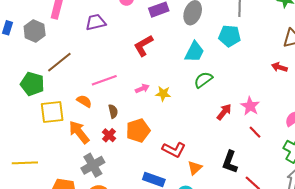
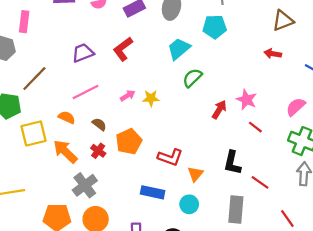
purple trapezoid: (96, 22) -> (83, 53), moved
cyan trapezoid: (194, 52) -> (179, 49), turned -150
brown semicircle: (113, 111) -> (99, 124), turned -32

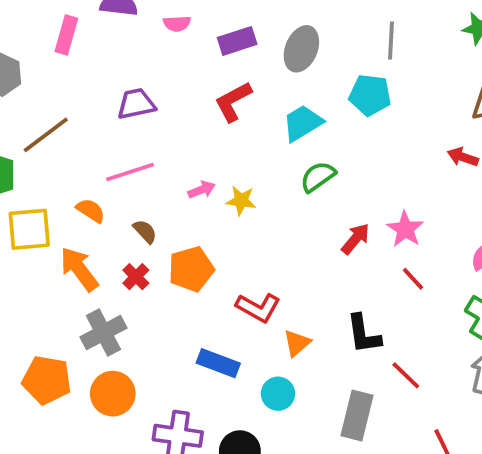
pink rectangle: (24, 22) -> (66, 35), moved
red L-shape: (123, 49) -> (233, 102), moved
black L-shape: (232, 163) -> (364, 334), turned -30

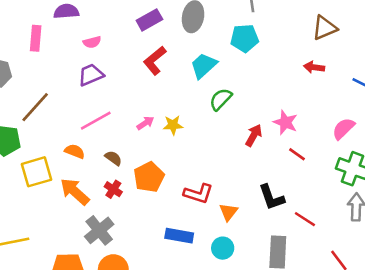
pink semicircle: (177, 24) -> (92, 42), moved

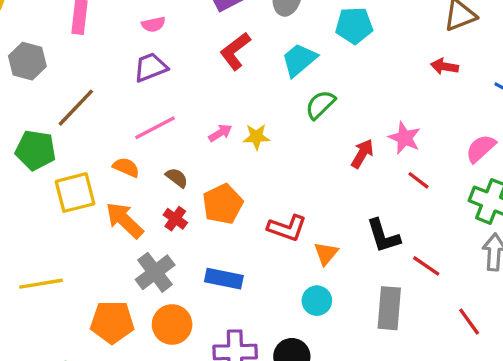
blue rectangle: (179, 236) -> (224, 279), moved

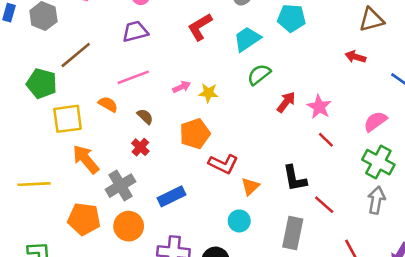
red arrow: (362, 154) -> (286, 102), moved
orange pentagon: (223, 204) -> (195, 134), moved
orange arrow: (125, 220) -> (86, 159), moved
blue rectangle: (224, 279) -> (171, 196), turned -44

